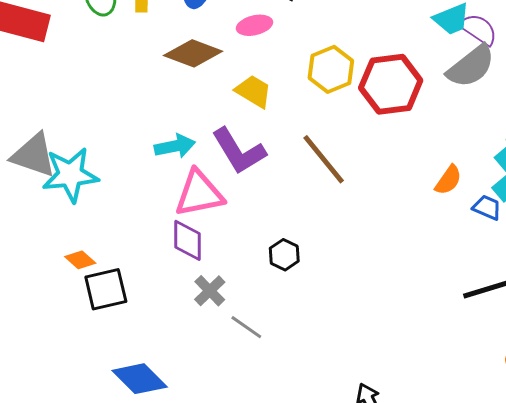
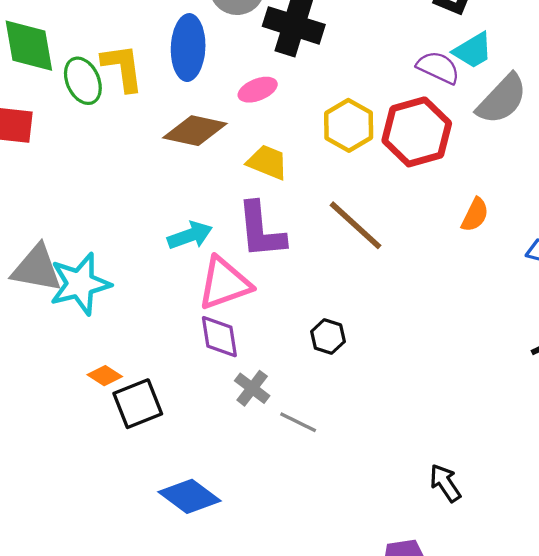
purple semicircle: (478, 29) -> (438, 67), moved
purple L-shape: (239, 151) -> (261, 230), turned 34
orange semicircle: (448, 180) -> (475, 215), moved

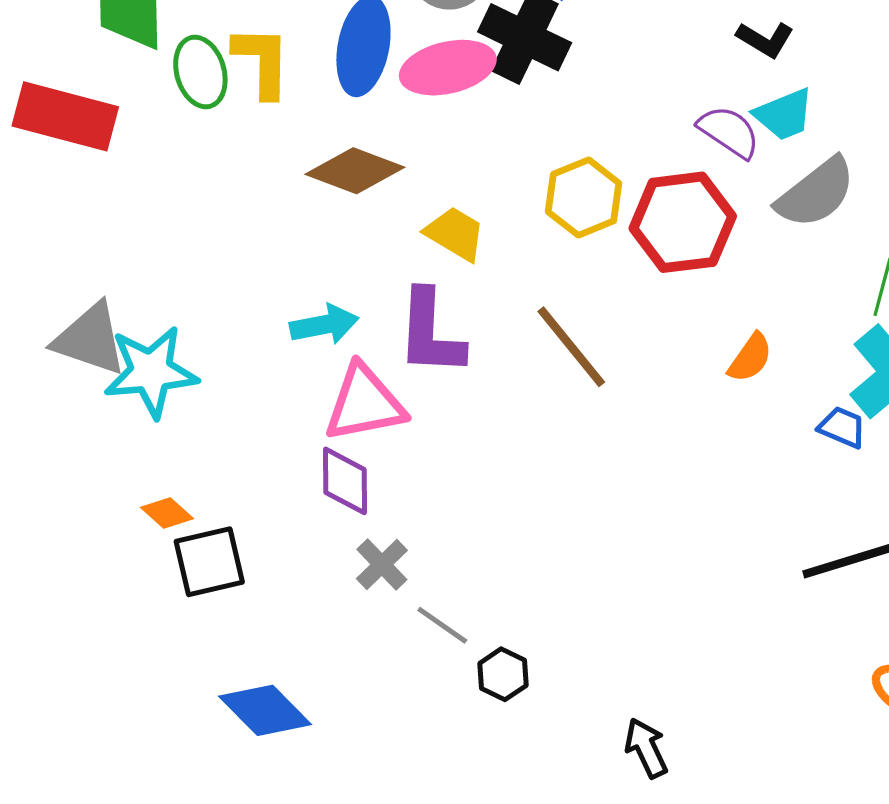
pink ellipse: (258, 90) -> (448, 68), moved, size x1.6
black hexagon: (328, 337) -> (503, 674), moved

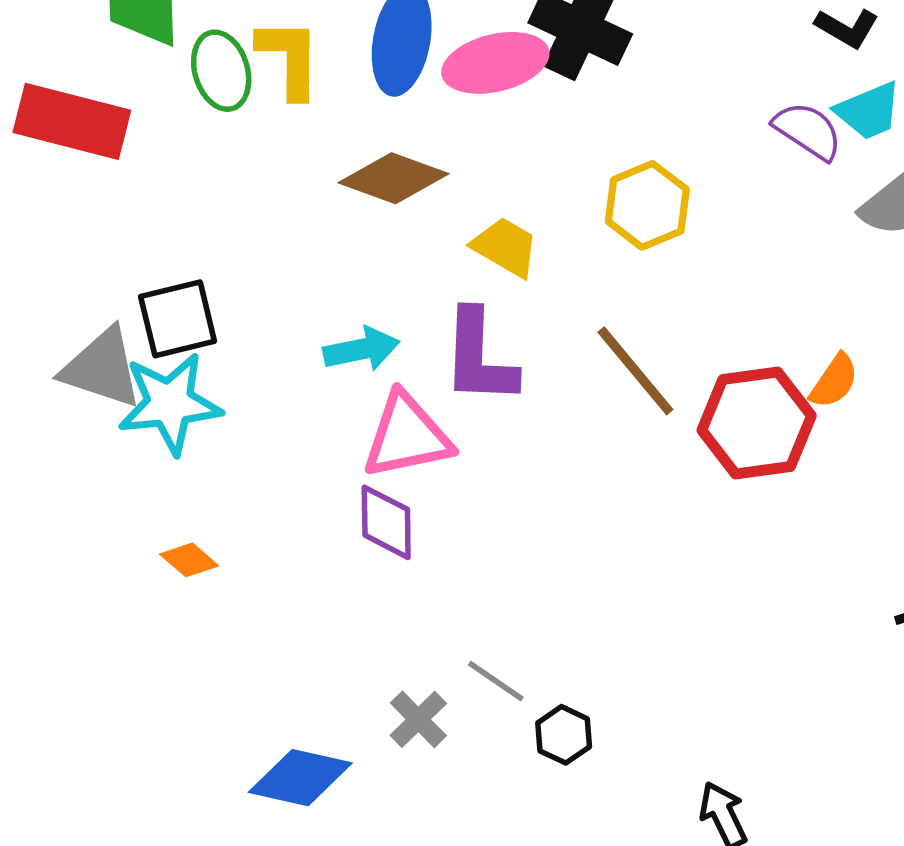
red hexagon: (683, 222) -> (757, 423), moved
black square: (209, 562) -> (178, 319), moved
gray cross: (382, 565) -> (418, 719), moved
blue diamond: (265, 710) -> (300, 778), turned -32

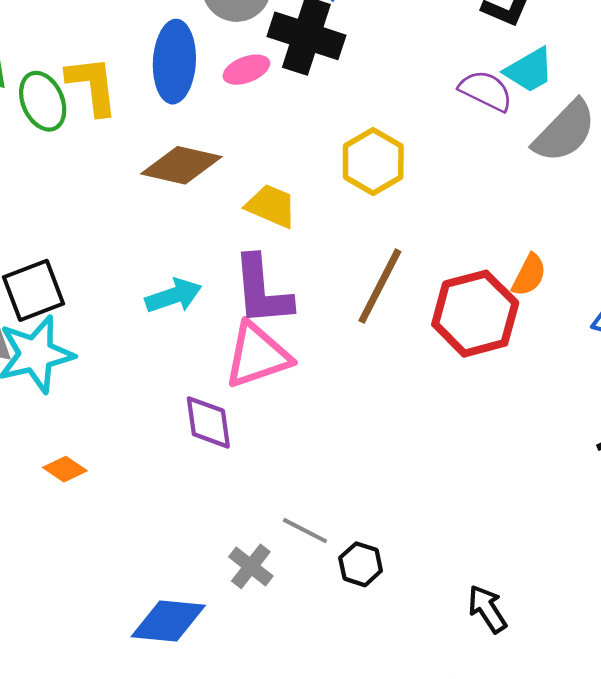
pink ellipse: (495, 63) -> (246, 70), size x0.6
brown line: (635, 371) -> (380, 286), turned 74
pink triangle: (407, 436) -> (257, 355), moved

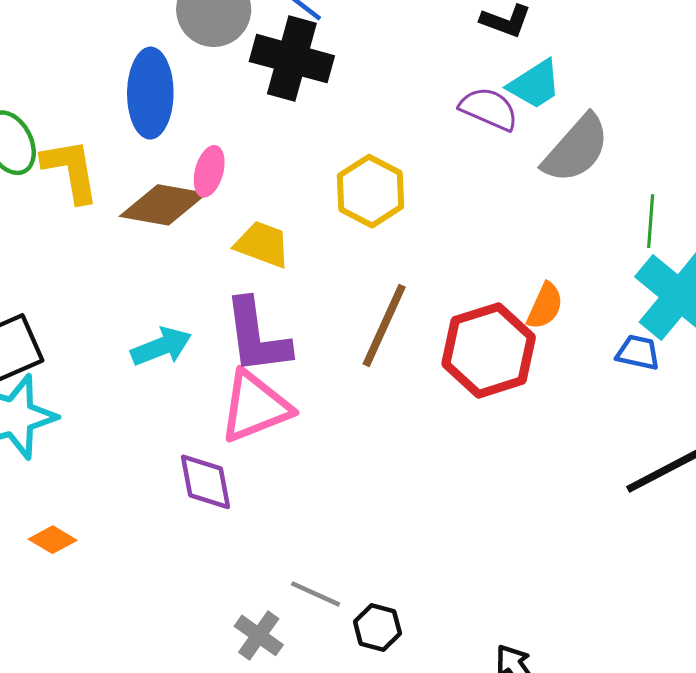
pink ellipse: (246, 70) -> (209, 171), moved, turned -51
yellow L-shape: (92, 85) -> (71, 170), moved

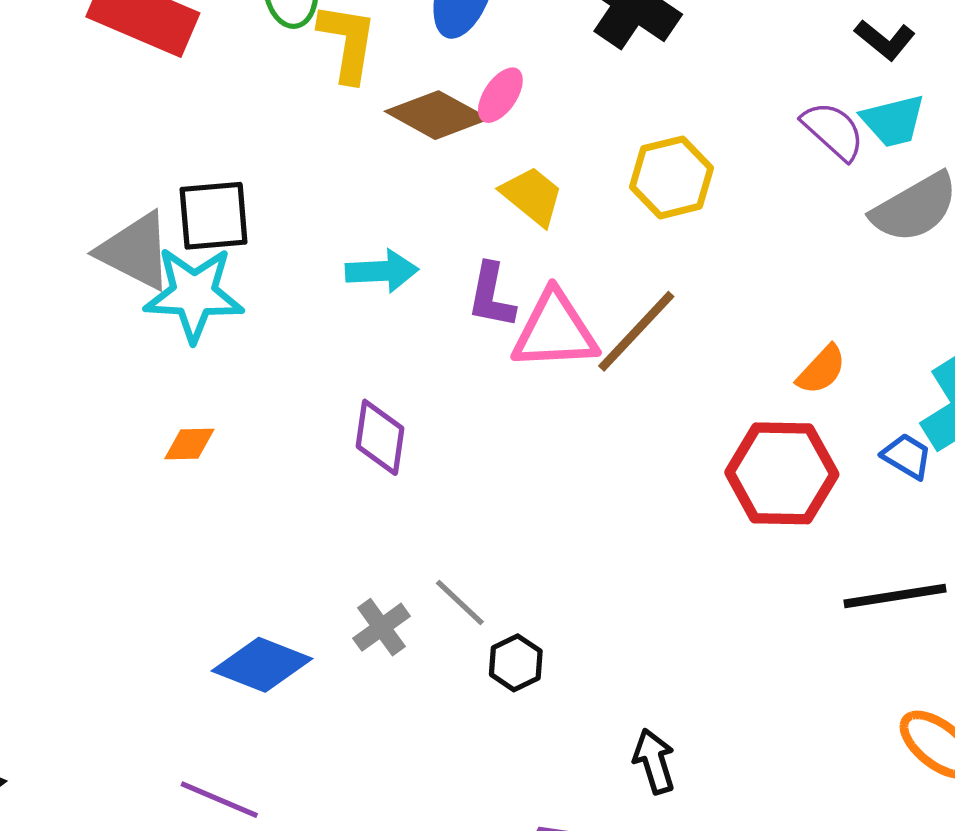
purple L-shape: (257, 336) -> (491, 296), size x0.7
red hexagon: (489, 350) -> (782, 473), moved
pink triangle: (255, 407) -> (555, 331), moved
orange diamond: (53, 540) -> (189, 444), turned -51

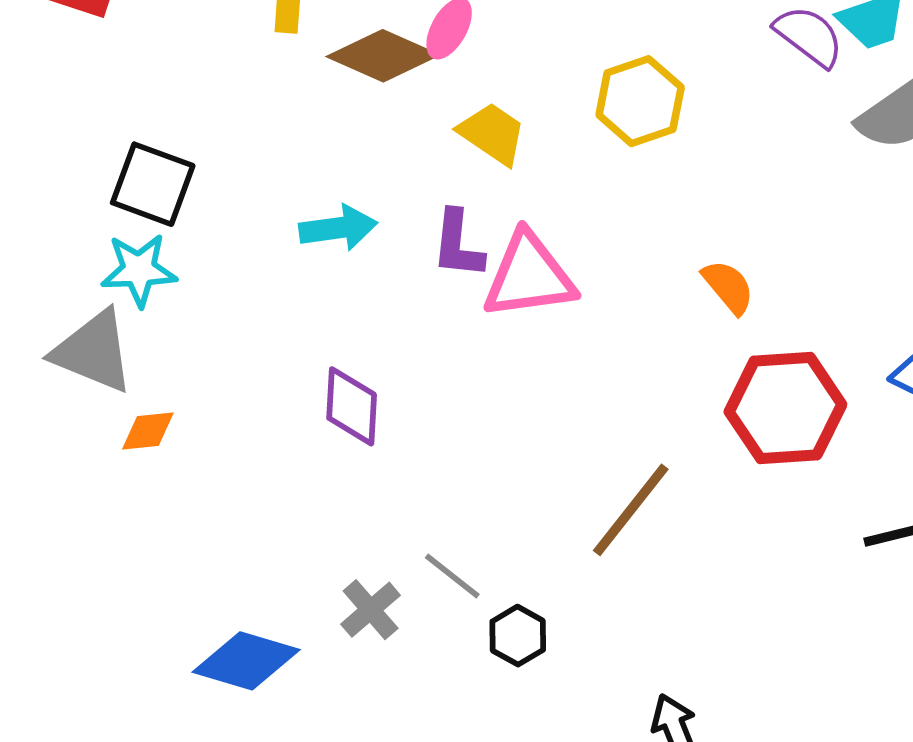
black square: (214, 216) -> (153, 184), turned 30
gray triangle: (135, 251) -> (93, 352), moved
cyan star: (194, 294) -> (139, 270), size x0.7
brown line: (636, 331) -> (631, 510), moved
orange semicircle: (821, 370) -> (728, 287), moved, turned -78

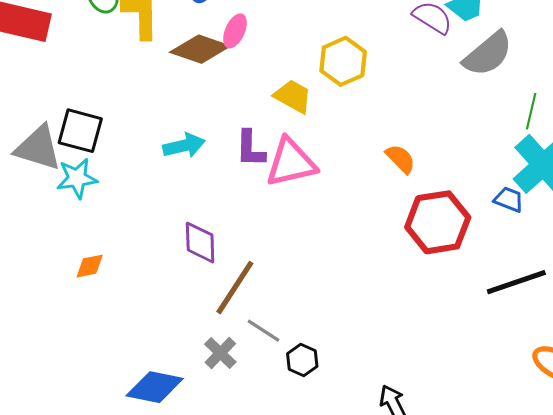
yellow trapezoid: (492, 134) -> (293, 96), moved
gray triangle: (93, 352) -> (38, 148), moved
brown line: (631, 510) -> (235, 288), moved

